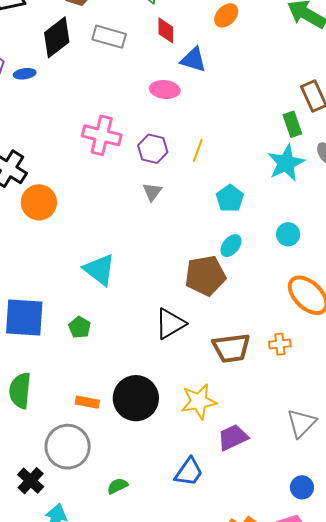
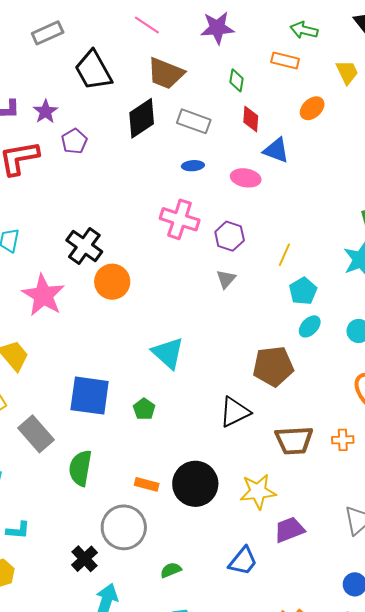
blue ellipse: (25, 74) -> (193, 166), moved
yellow line: (198, 150) -> (284, 255), moved
cyan ellipse: (231, 246) -> (310, 326), moved

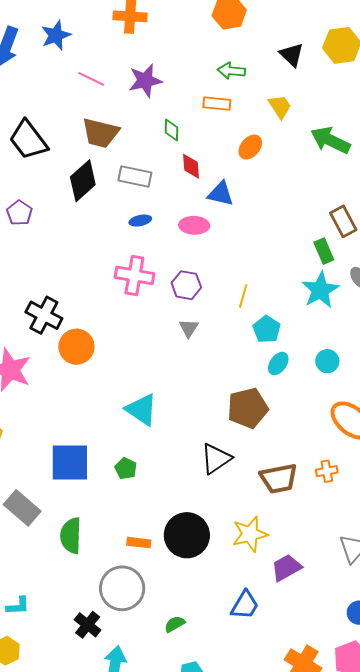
pink line: (147, 25) -> (91, 79), moved

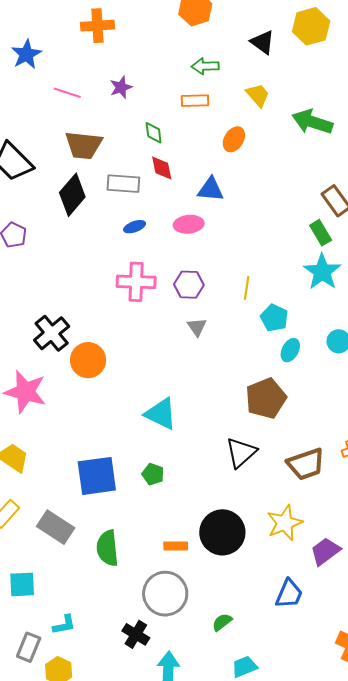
purple star: (145, 81) -> (121, 87), size x0.7
red diamond: (191, 166) -> (162, 168), moved
black cross: (44, 315) -> (52, 333), turned 30

